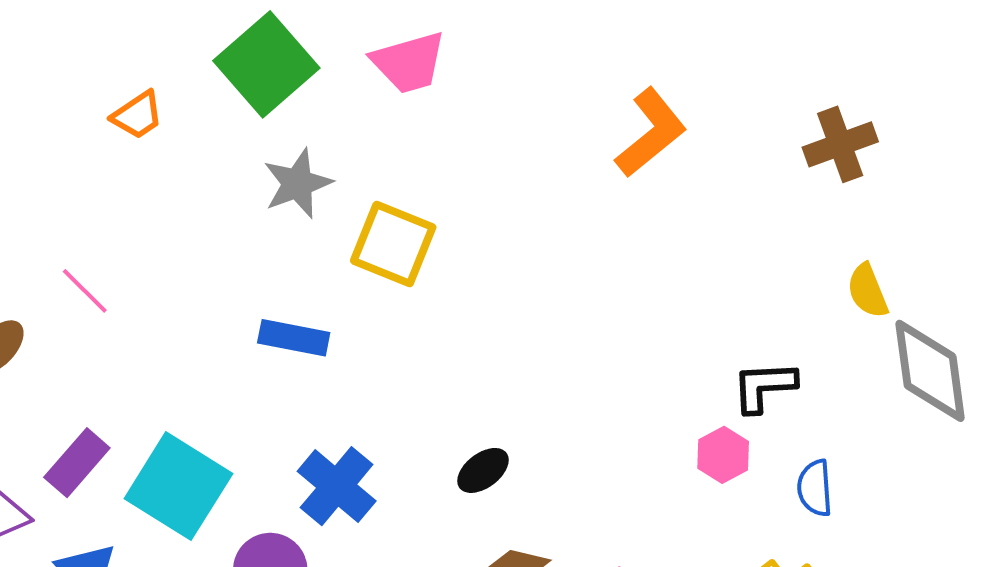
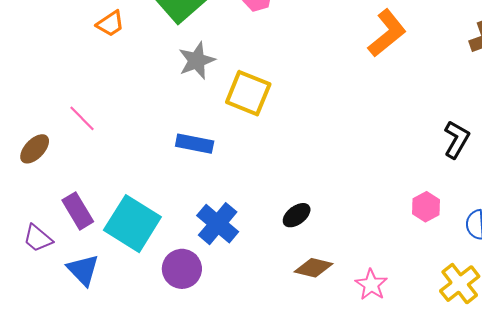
black L-shape: (764, 387) -> (457, 139), moved, turned 123
purple rectangle: (77, 463) -> (78, 211), turned -72

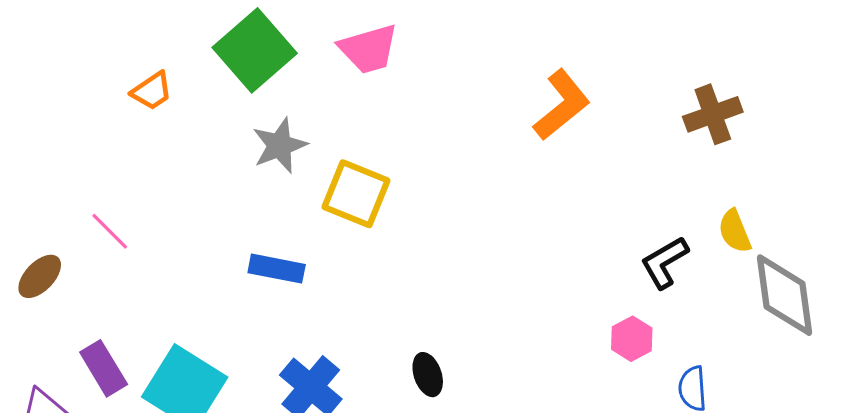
black L-shape: (457, 139) -> (665, 262), turned -150
pink hexagon: (426, 207) -> (632, 339), moved
black ellipse: (297, 215) -> (428, 375), turned -72

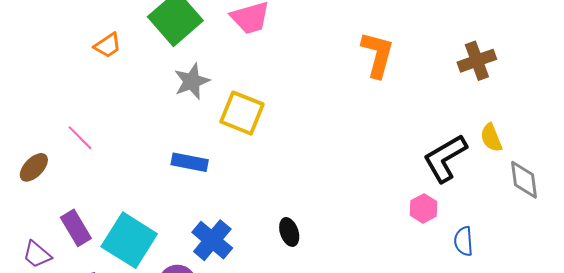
orange L-shape: (562, 105) -> (377, 55), turned -36
black L-shape: (665, 262) -> (445, 158), size x1.4
gray diamond: (784, 295) -> (524, 180), size x0.7

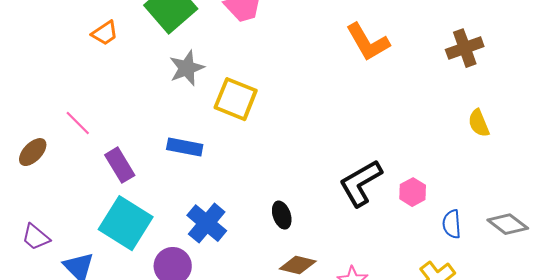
orange L-shape: (377, 55) -> (368, 42), turned 135
black L-shape: (445, 158) -> (361, 183), moved
gray diamond: (524, 180) -> (508, 224), moved, turned -45
purple rectangle: (76, 228) -> (120, 165), moved

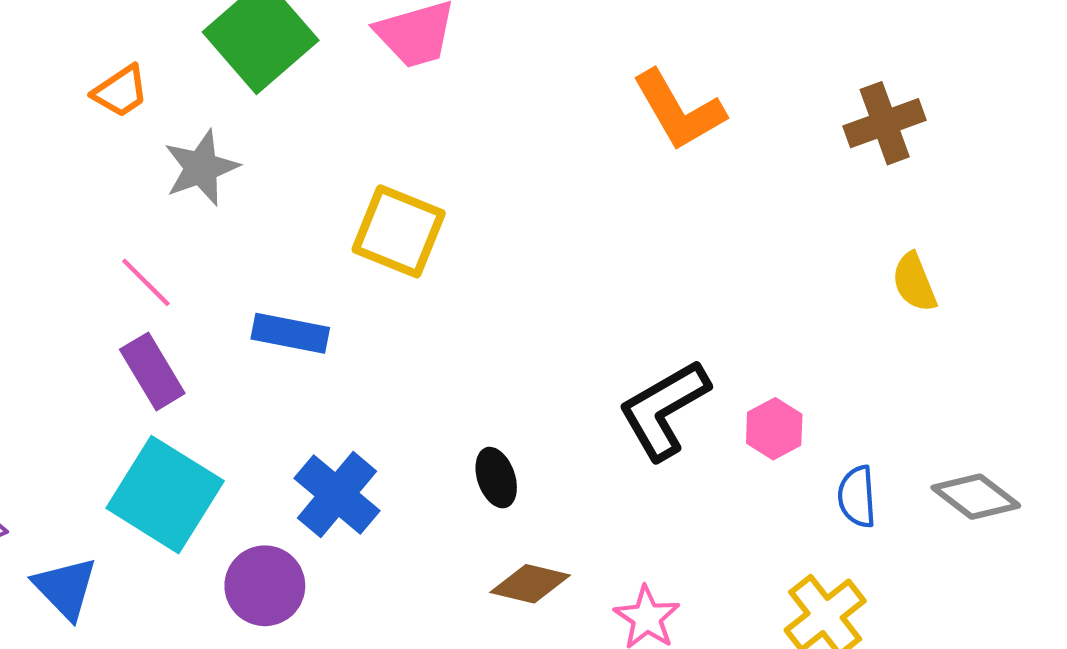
gray star: (187, 68) -> (201, 168), moved
pink line: (78, 123) -> (146, 282), moved

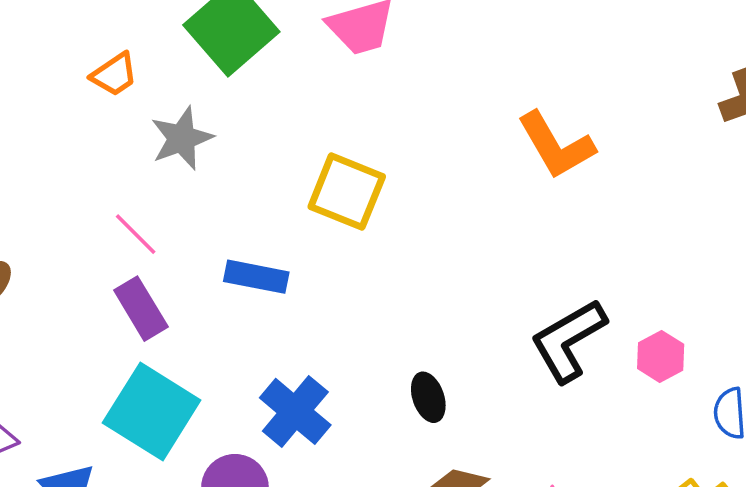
orange L-shape: (679, 110) -> (556, 145), moved

